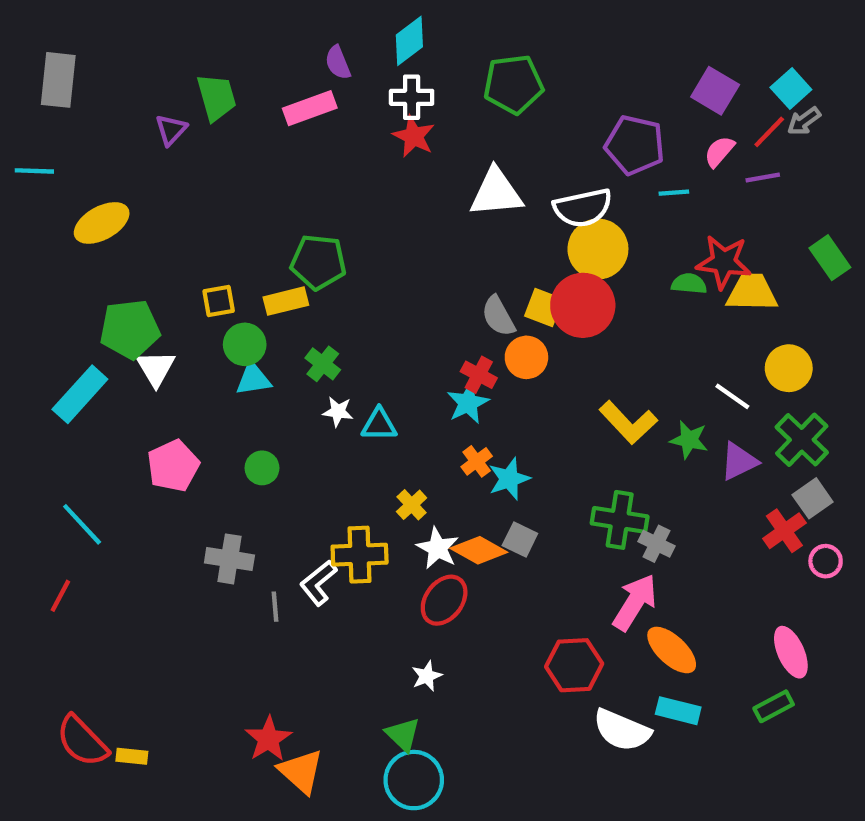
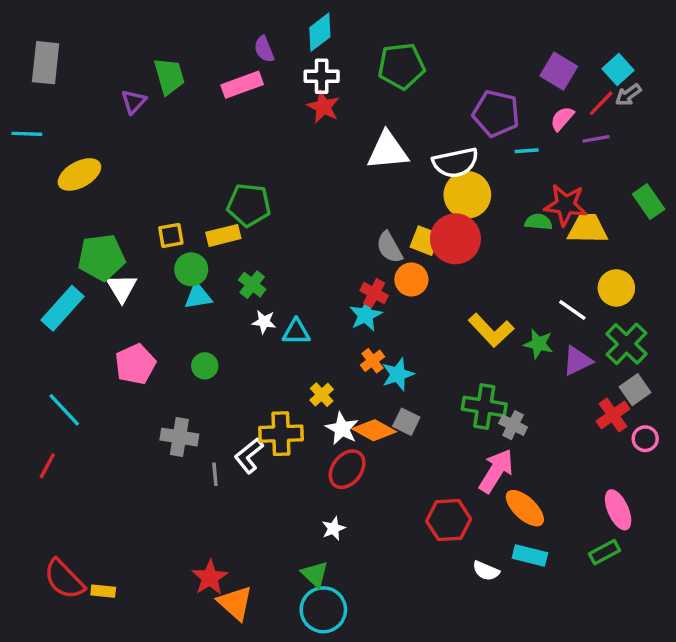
white semicircle: (622, 730) -> (486, 571), size x0.6

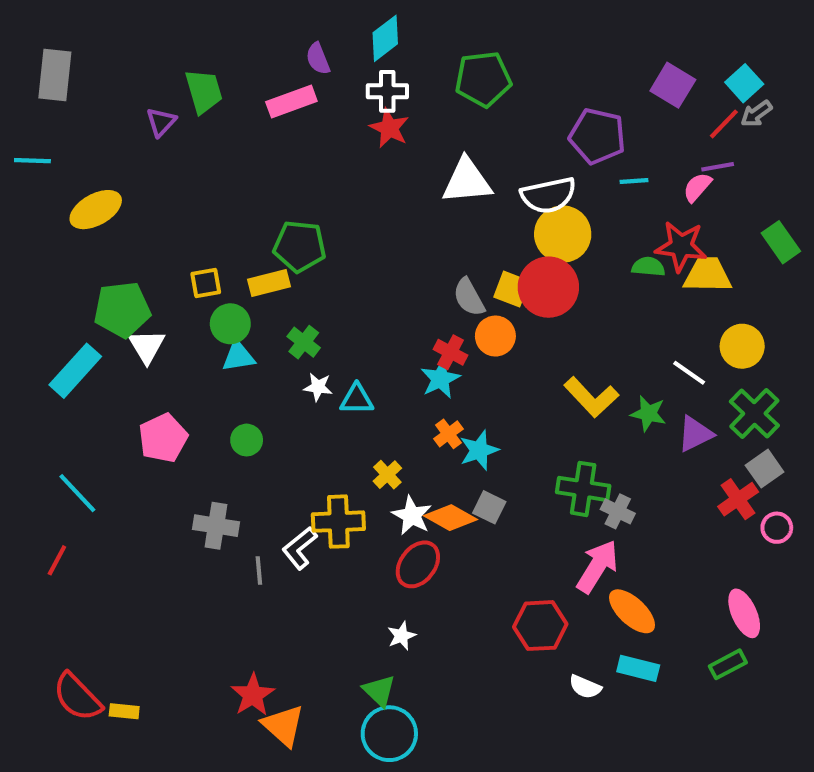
pink semicircle: (562, 119) -> (697, 187), moved

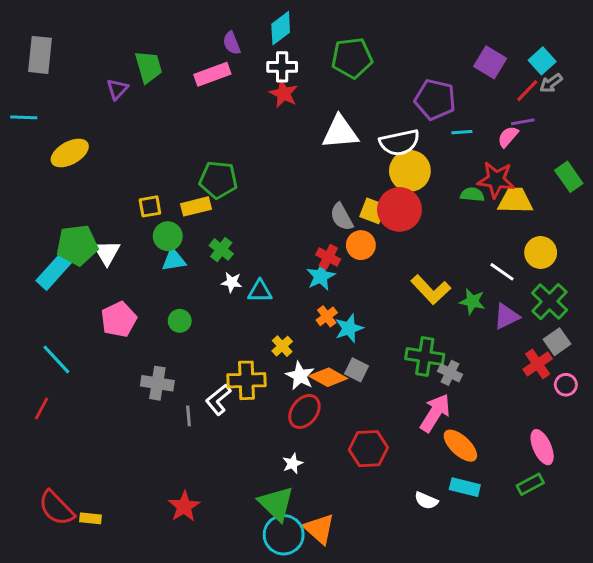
green pentagon: (122, 310) -> (77, 245), moved
red hexagon: (540, 626) -> (368, 449), moved
green triangle: (379, 691) -> (276, 504), size x1.5
orange triangle: (283, 726) -> (319, 529), moved

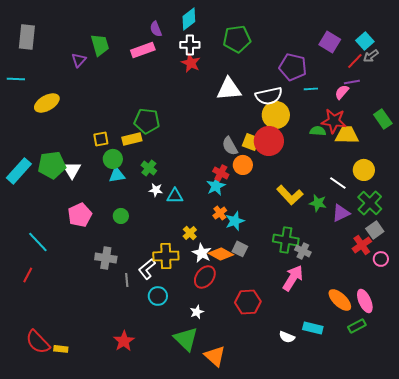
cyan rectangle: (55, 270) -> (19, 171), moved
orange ellipse: (460, 446) -> (340, 300), moved
cyan circle: (284, 535) -> (158, 296), moved, size x0.7

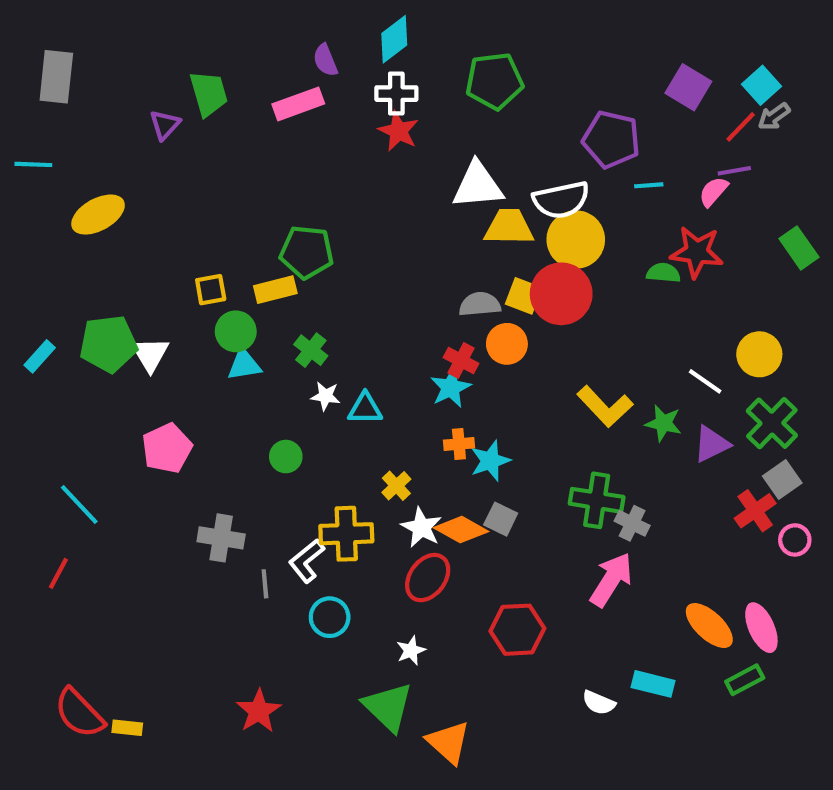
yellow trapezoid: (347, 135) -> (509, 227), moved
gray semicircle: (230, 146) -> (480, 304), turned 114
cyan rectangle: (19, 171) -> (40, 356), size x0.6
orange cross: (220, 213) -> (459, 444), turned 32
green circle: (121, 216) -> (286, 457), moved

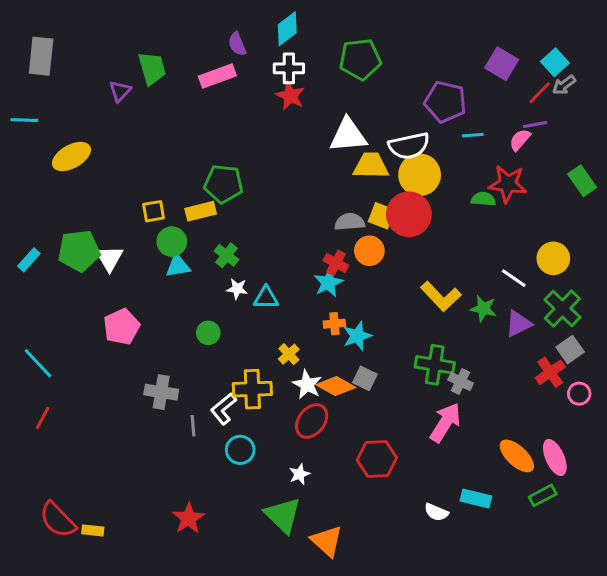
cyan line: (79, 505) -> (38, 363), moved

